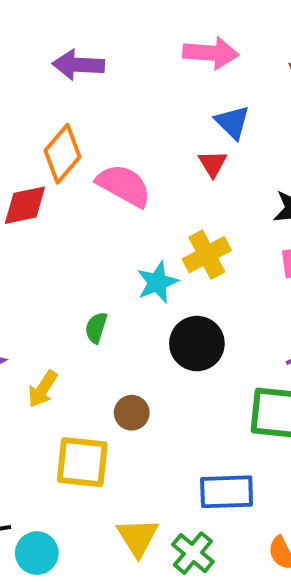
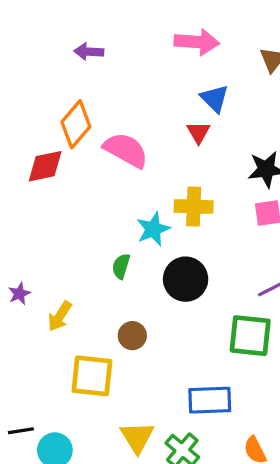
purple arrow: (78, 65) -> (89, 52), size x0.7
yellow cross: (207, 255) -> (194, 207), turned 30
green semicircle: (96, 328) -> (121, 266), moved

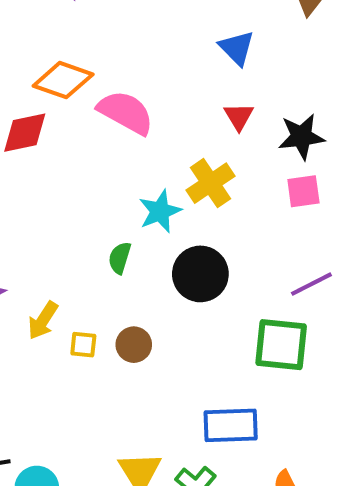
orange diamond: (76, 124) -> (63, 80), turned 69
red triangle: (198, 132) -> (239, 116), moved
yellow cross: (194, 207) -> (210, 183), turned -36
yellow square: (92, 376) -> (83, 345), moved, size x0.5

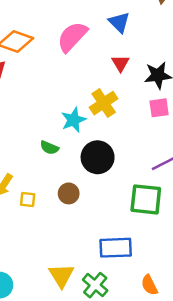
pink semicircle: (126, 112) -> (72, 37), moved, turned -76
green semicircle: (120, 258) -> (49, 148), turned -84
brown circle: (134, 345) -> (69, 193), moved

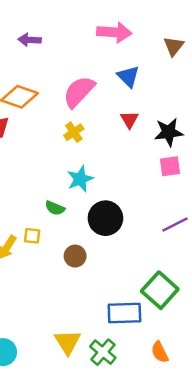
yellow cross: (104, 103) -> (74, 132), moved, size x0.7
yellow square: (28, 199) -> (32, 236), moved
green square: (146, 199) -> (160, 290), moved, turned 36

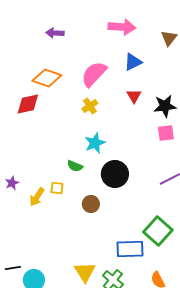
blue triangle: (128, 77) -> (133, 62), turned 48

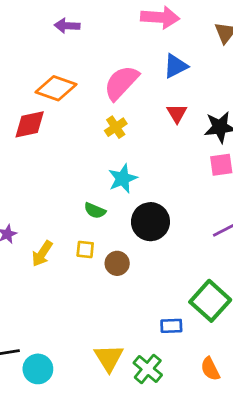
yellow square: (57, 188) -> (85, 249), moved
blue rectangle: (130, 249) -> (171, 326), size x0.6

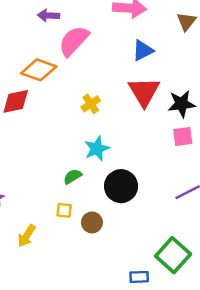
pink semicircle: (121, 83) -> (74, 41), moved
red triangle: (177, 113) -> (144, 92), size x1.8
green semicircle: (95, 211) -> (73, 176), turned 126
yellow arrow: (42, 254) -> (27, 236), moved

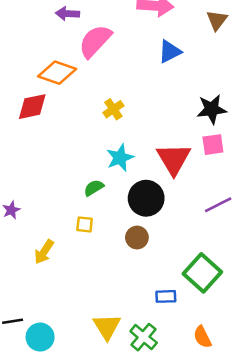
red triangle: (144, 92) -> (174, 159), moved
brown circle: (92, 222) -> (137, 238), moved

